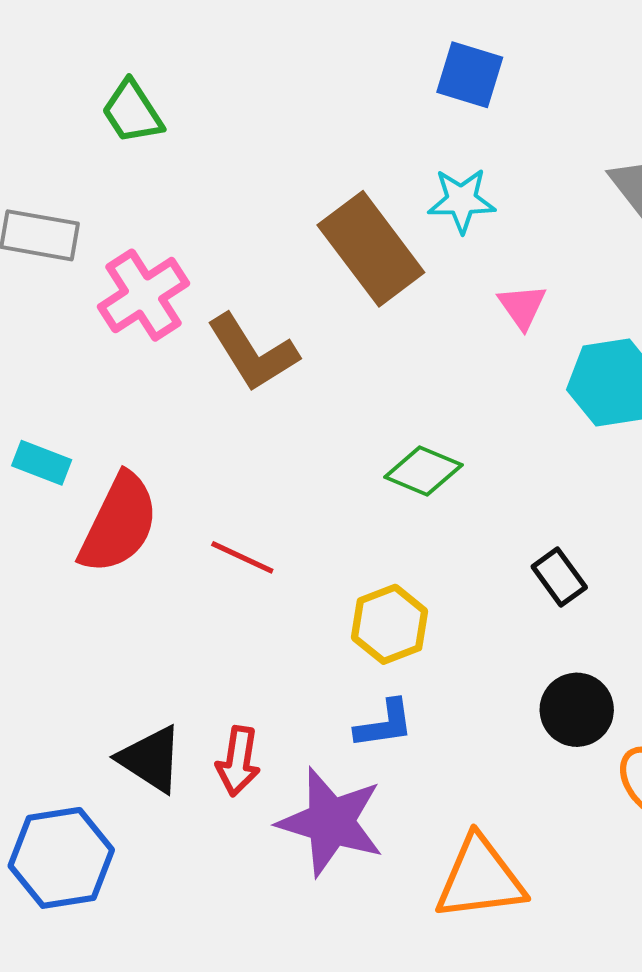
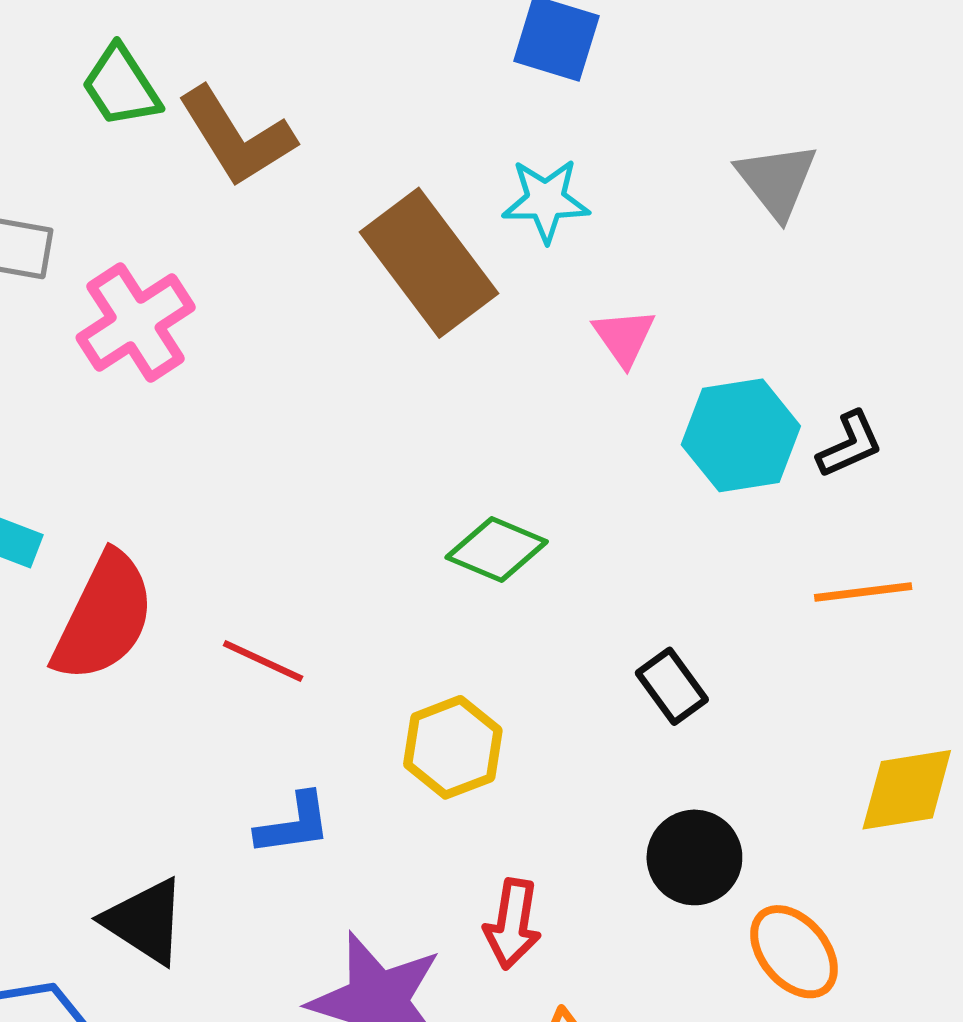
brown L-shape: (253, 353) -> (237, 137), moved
blue L-shape: (384, 724) -> (294, 824), moved
red arrow: (238, 761) -> (513, 924), moved

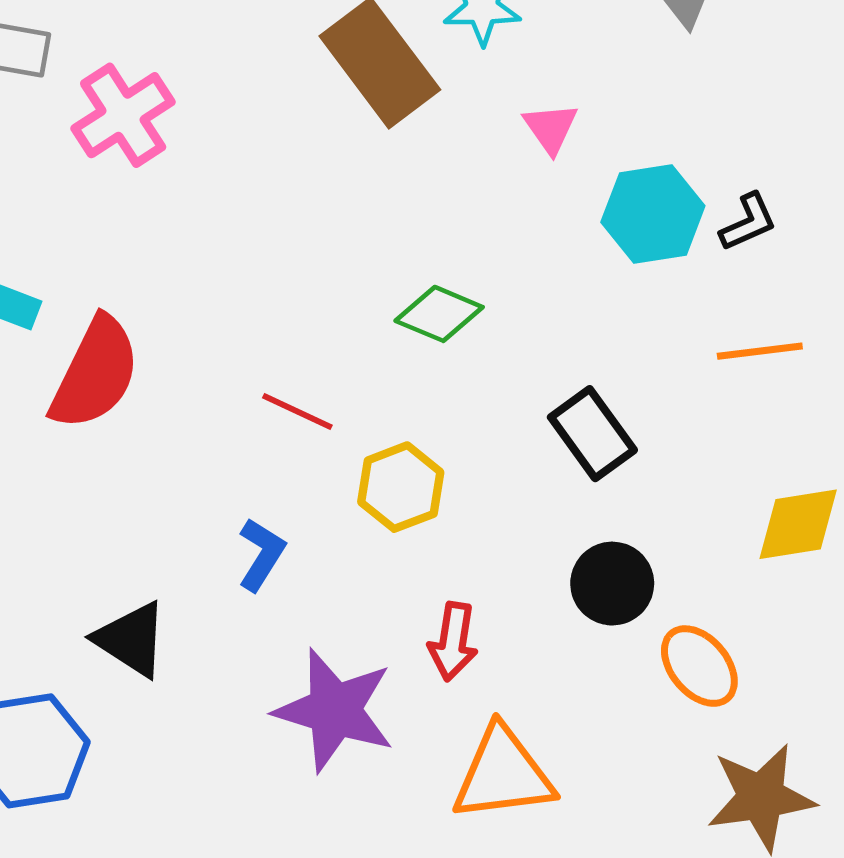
red line: (263, 661) -> (297, 412), moved
black rectangle: (672, 686) -> (592, 434), size x1.4
blue L-shape: (294, 824) -> (261, 554), turned -50

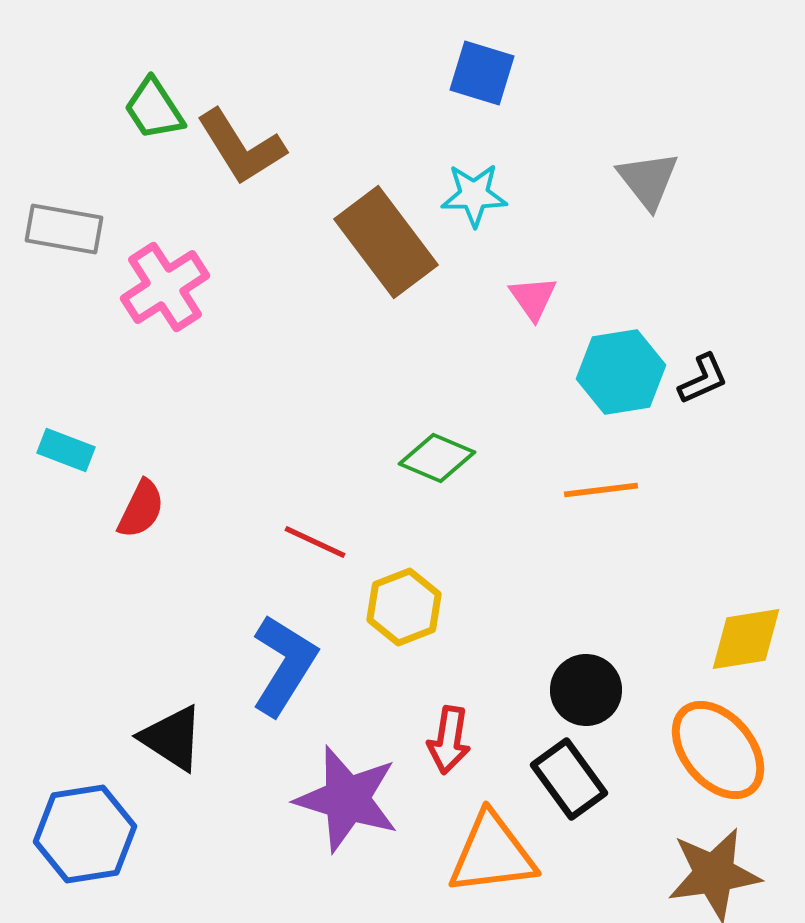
orange line: (760, 351) -> (601, 490), moved
red semicircle: (95, 373) -> (141, 509), size x0.6
black rectangle: (592, 434) -> (569, 779), moved
blue L-shape: (261, 554) -> (284, 665), size x1.6
orange ellipse: (699, 666) -> (718, 750), moved, size x1.4

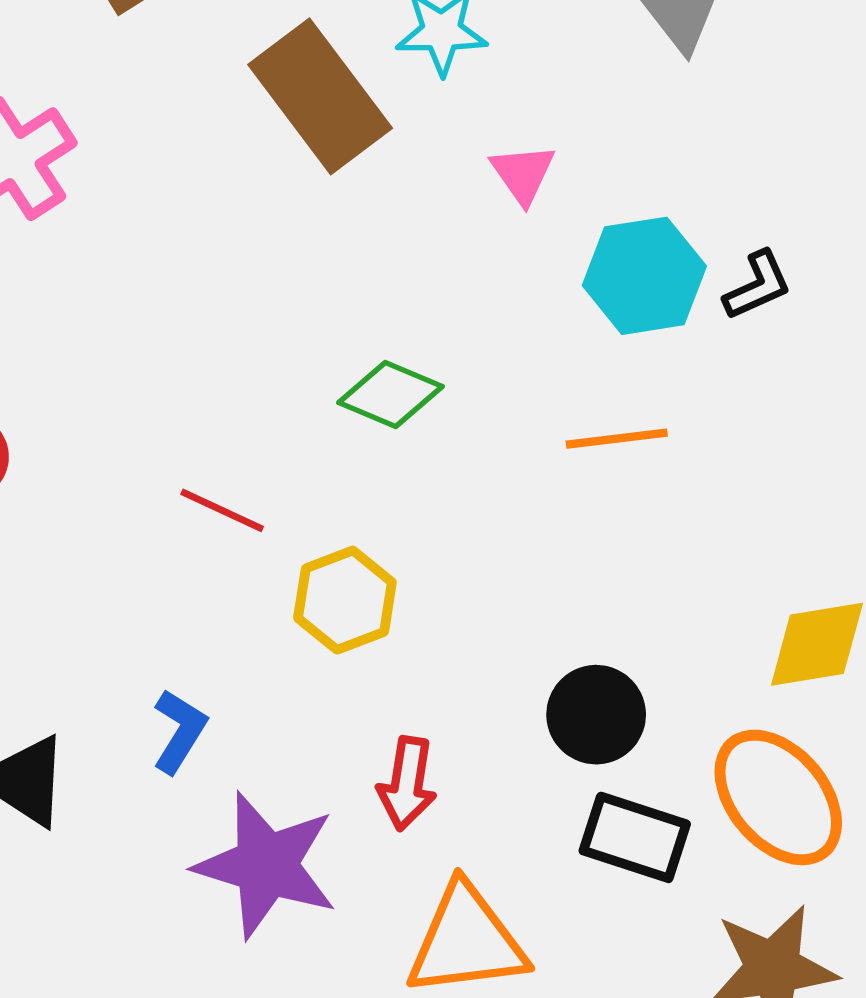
blue L-shape: (284, 665) -> (179, 731), moved, size x0.6
black rectangle: (569, 779) -> (635, 837), moved, turned -36

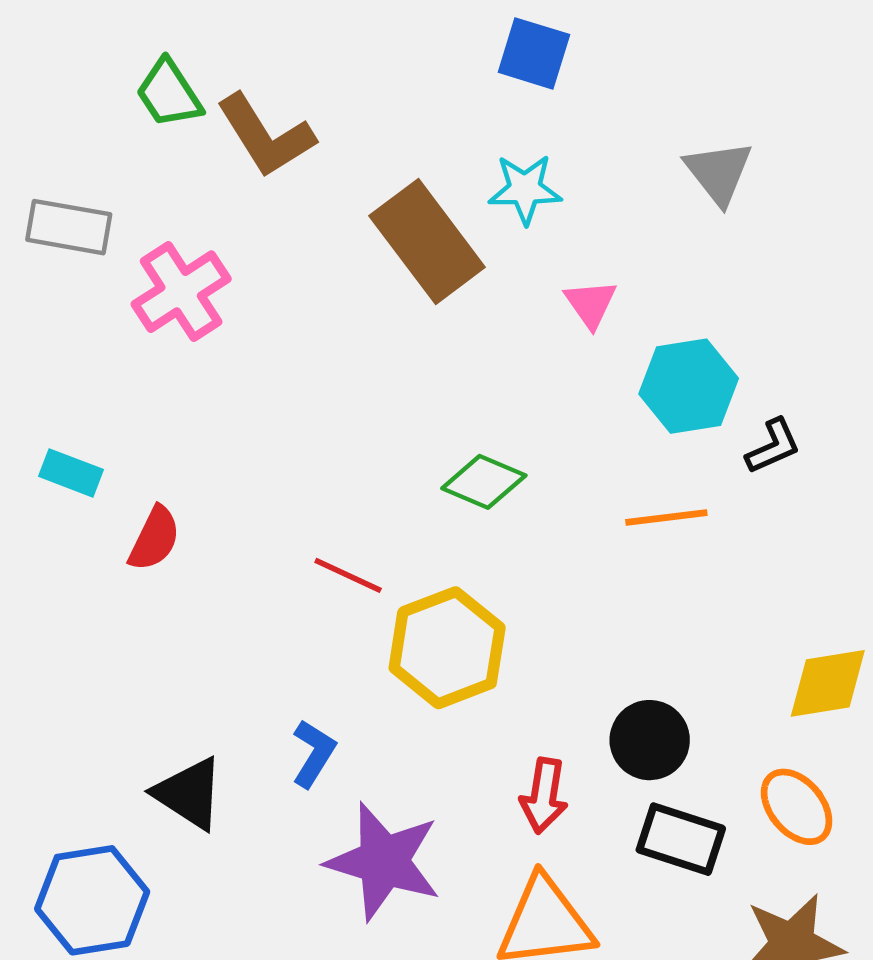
black L-shape: (758, 285) -> (773, 446), moved
yellow hexagon: (345, 600) -> (447, 648), size x1.4
red arrow: (407, 784) -> (544, 796), moved
orange ellipse: (778, 797) -> (797, 807), size x0.7

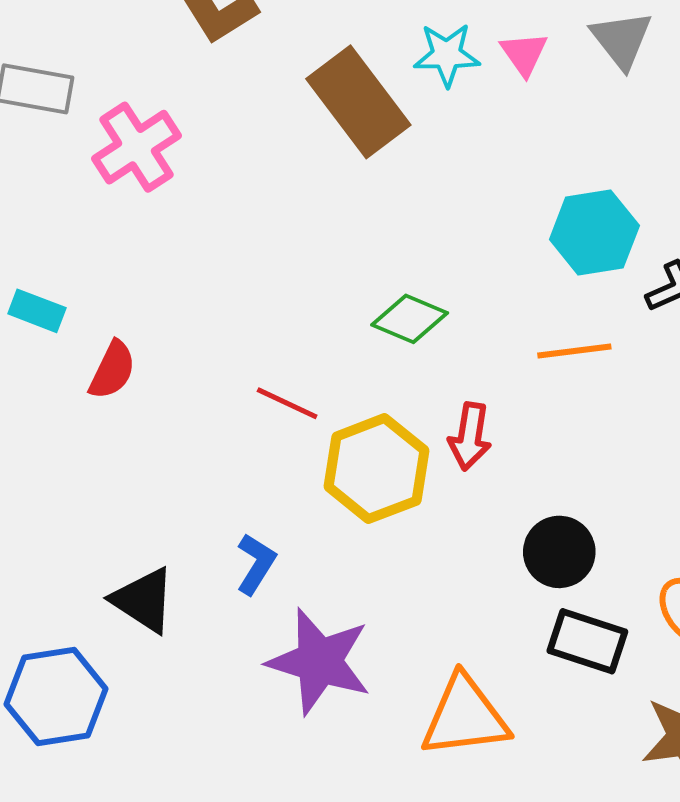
pink triangle: (591, 304) -> (524, 54), moved
red arrow: (544, 796) -> (470, 436), moved

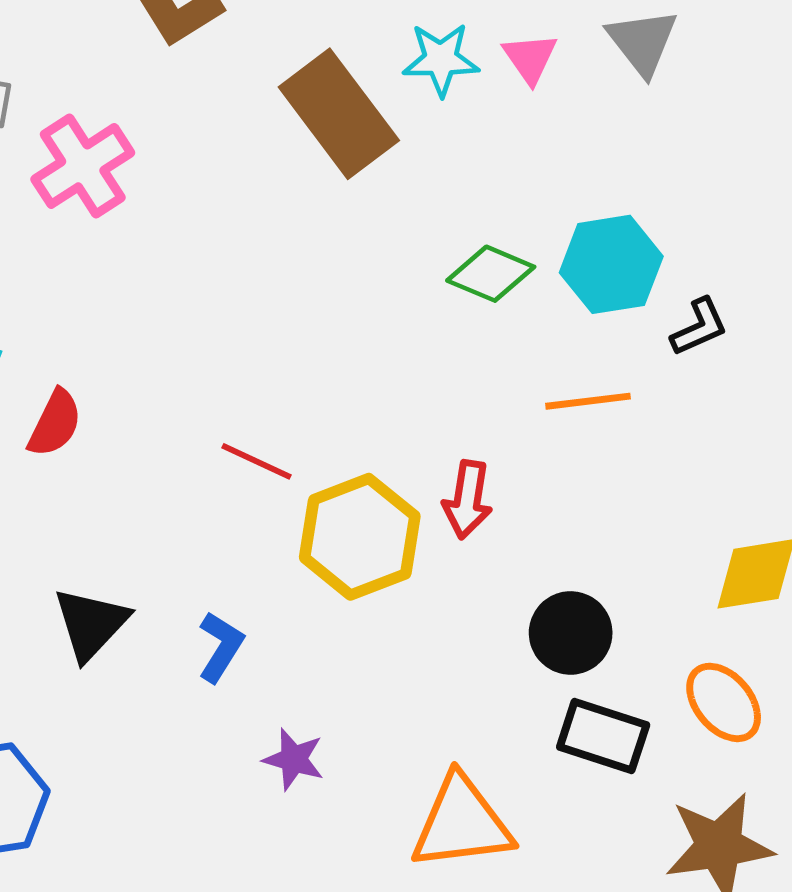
green diamond: (410, 319) -> (491, 274), moved
black triangle: (143, 600) -> (91, 624), moved, turned 40
purple star: (319, 661) -> (294, 759), size x0.5

